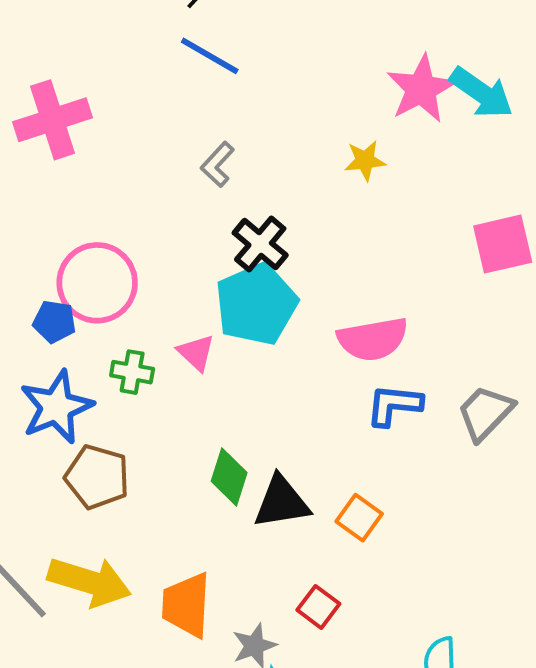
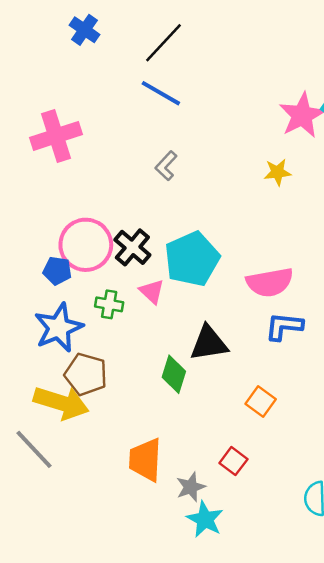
yellow star: (365, 161) -> (277, 172), moved
black cross: (260, 244) -> (132, 247), moved
black triangle: (282, 502) -> (209, 343), moved
yellow arrow: (89, 582) -> (61, 403), moved

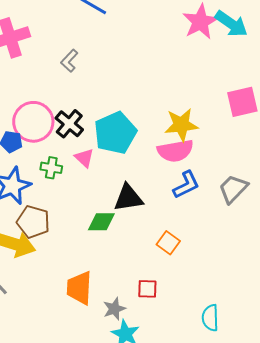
gray L-shape: (166, 166) -> (69, 61), moved
yellow star: (277, 172) -> (181, 125), moved, size x1.6
blue L-shape: (284, 326) -> (186, 185), turned 148
green diamond: (174, 374) -> (101, 222), turned 72
red square: (233, 461) -> (147, 289), turned -35

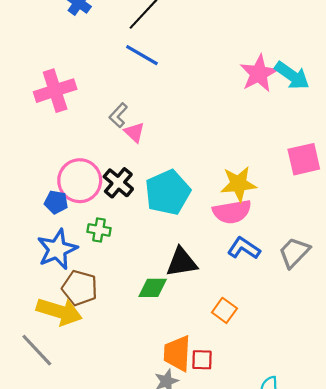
pink triangle: (84, 158) -> (134, 132), moved
blue L-shape: (186, 185) -> (244, 248), turned -120
orange trapezoid: (79, 288) -> (177, 353), moved

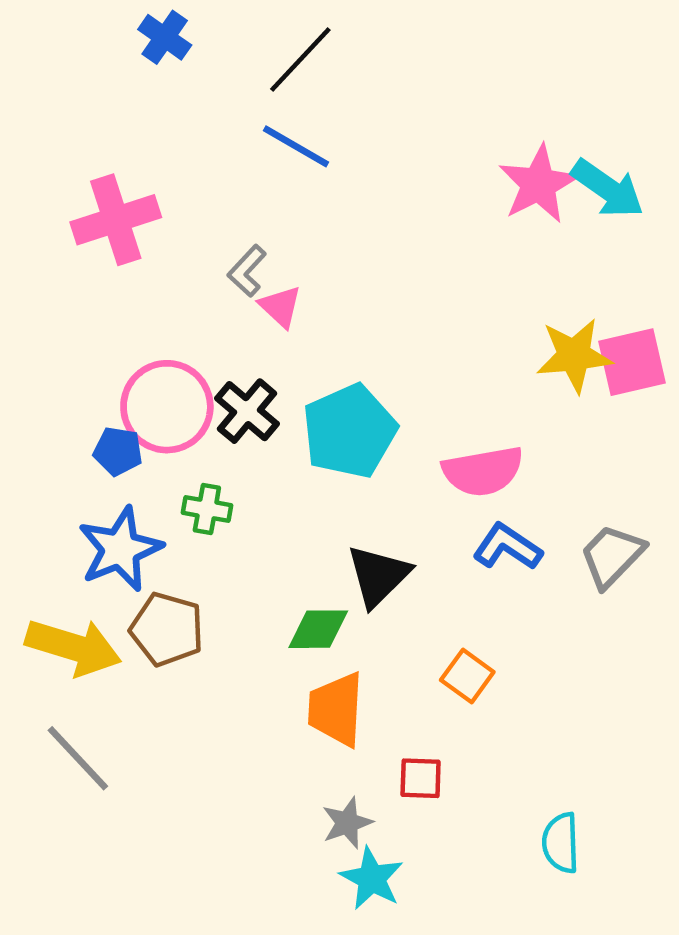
yellow star: (238, 184) -> (574, 355), moved
black triangle: (182, 262) -> (378, 576), turned -36
yellow arrow: (59, 311) -> (73, 647), moved
orange trapezoid: (177, 353) -> (336, 709), moved

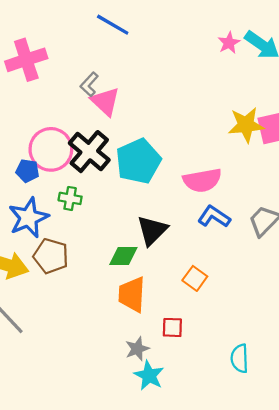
pink star: (539, 184) -> (229, 43), size x0.6
pink triangle: (280, 307) -> (105, 101), size x1.4
black cross: (247, 411) -> (89, 152), size x1.4

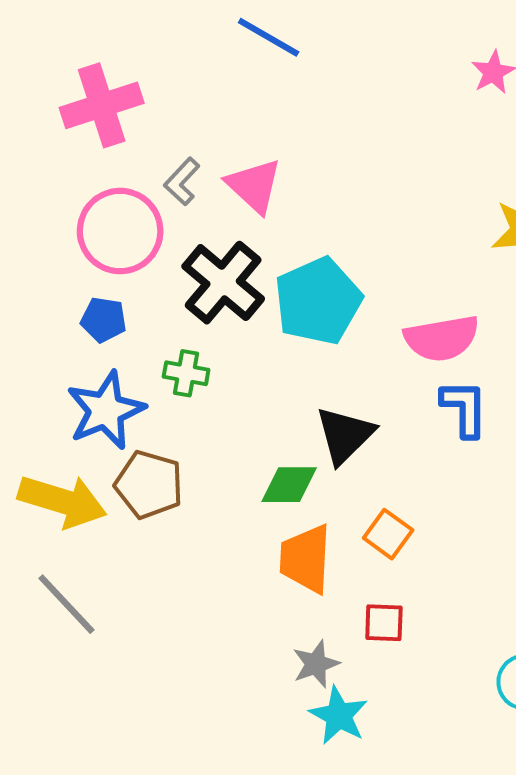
gray L-shape: (89, 84) -> (182, 182), moved
pink circle: (51, 149) -> (120, 231), moved
blue L-shape: (214, 217) -> (464, 408), turned 56
orange square: (195, 278) -> (388, 534), moved

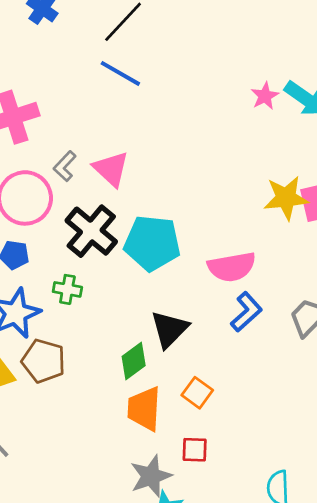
cyan pentagon: (318, 301) -> (152, 243), turned 30
blue L-shape: (464, 408) -> (246, 312), turned 48
green diamond: (289, 485) -> (134, 361), turned -36
gray star: (316, 664) -> (151, 476), size x1.4

